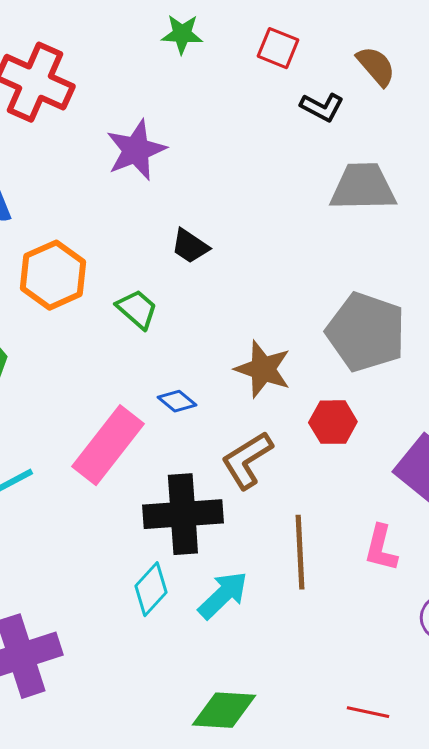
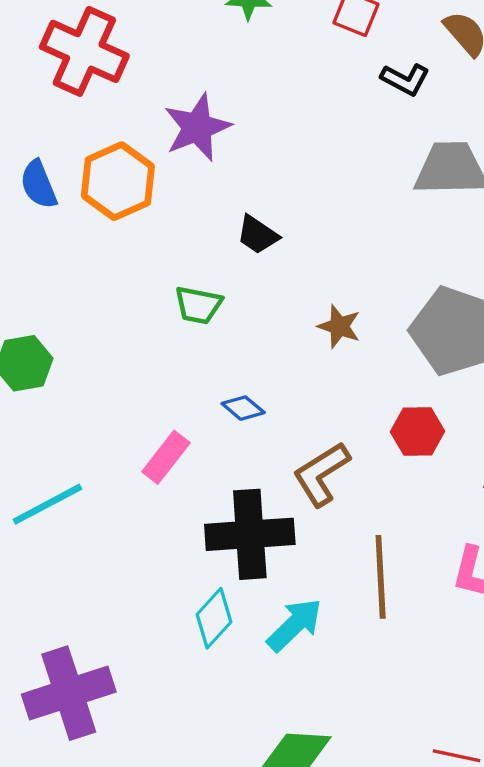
orange hexagon: (53, 275) -> (118, 181), moved
green trapezoid: (137, 309) -> (198, 305), turned 150
brown star: (263, 369) -> (339, 326), moved, size x0.7
pink rectangle: (108, 445) -> (166, 457), size x0.6

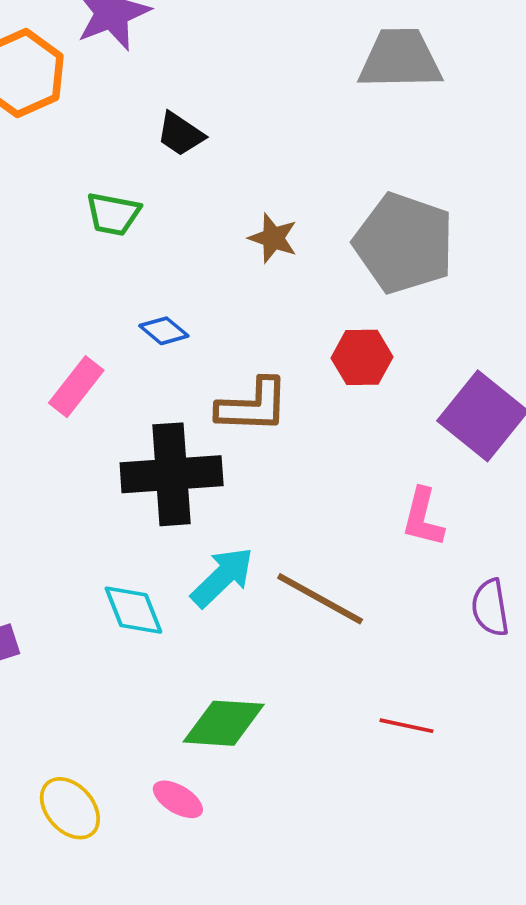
brown L-shape: (321, 474) -> (253, 406), turned -146
brown line: (381, 577) -> (320, 599), moved, turned -58
cyan diamond: (214, 618) -> (133, 610), moved, turned -64

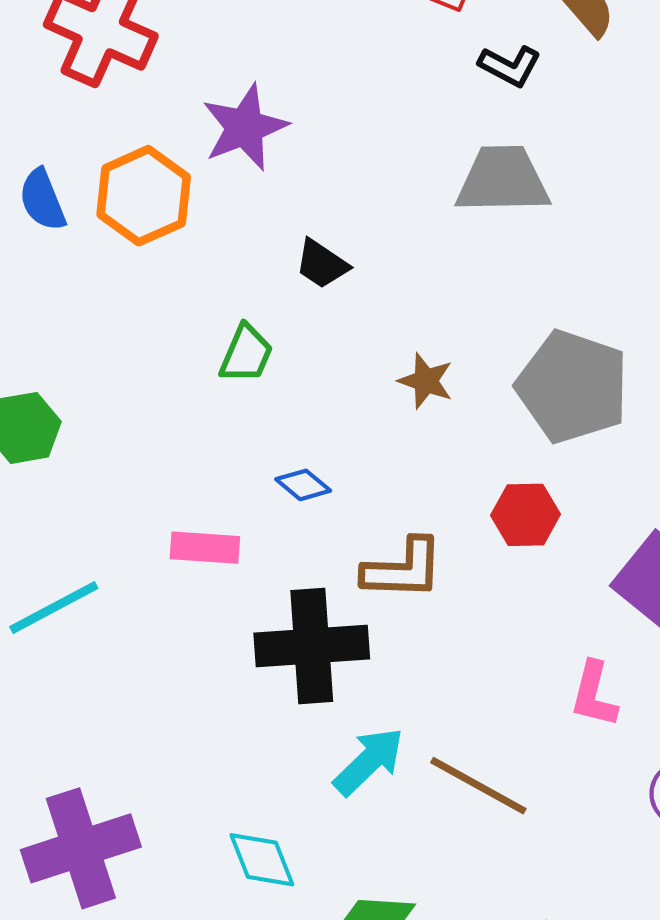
gray trapezoid: (400, 59) -> (503, 180), moved
green trapezoid: (113, 214) -> (246, 354), turned -78
pink rectangle: (76, 387) -> (205, 548), turned 56
cyan diamond: (133, 610) -> (262, 860), moved

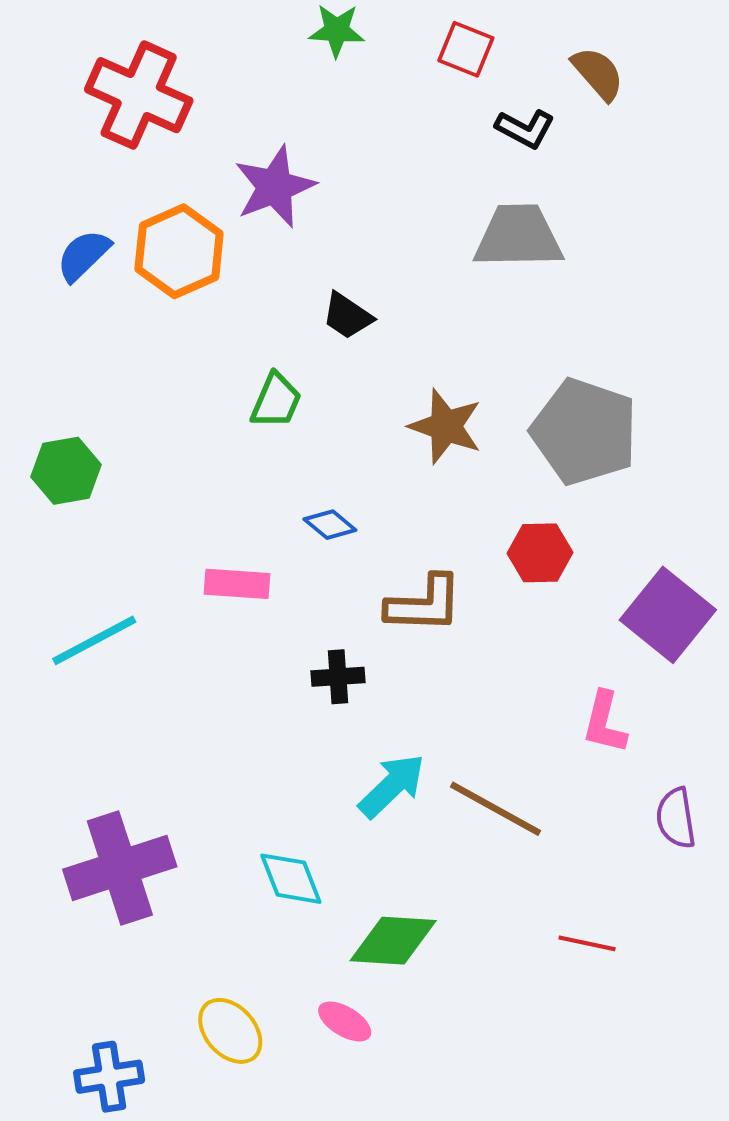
blue semicircle: (42, 200) -> (83, 255), turned 68
brown star: (426, 381) -> (446, 426), size x1.4
black cross: (312, 646) -> (338, 677), size x0.5

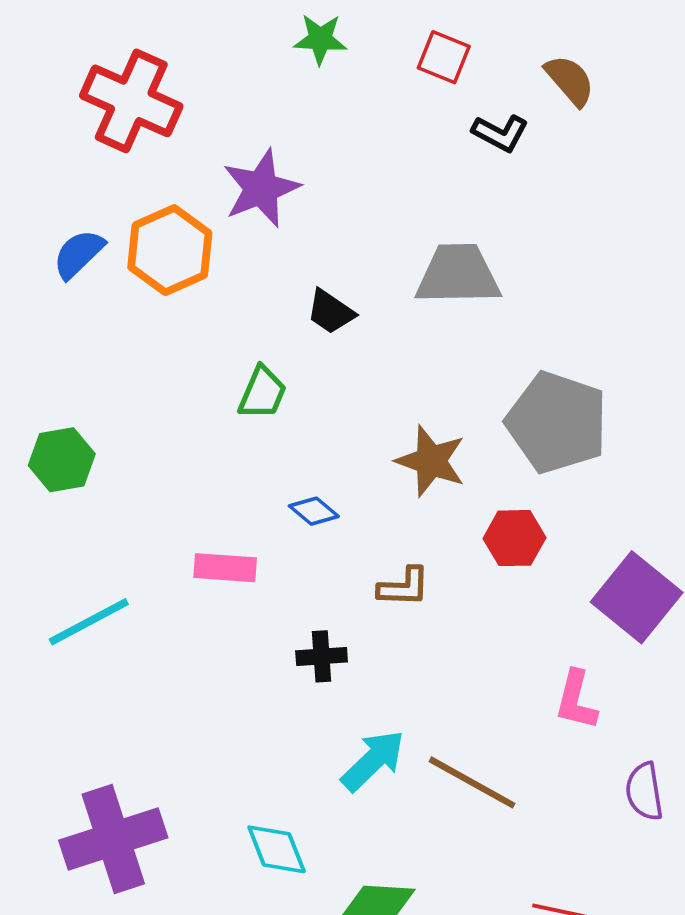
gray trapezoid: (518, 236) -> (458, 275), moved
brown star: (446, 426) -> (431, 461), moved
brown L-shape: (424, 604) -> (404, 587), size x0.7

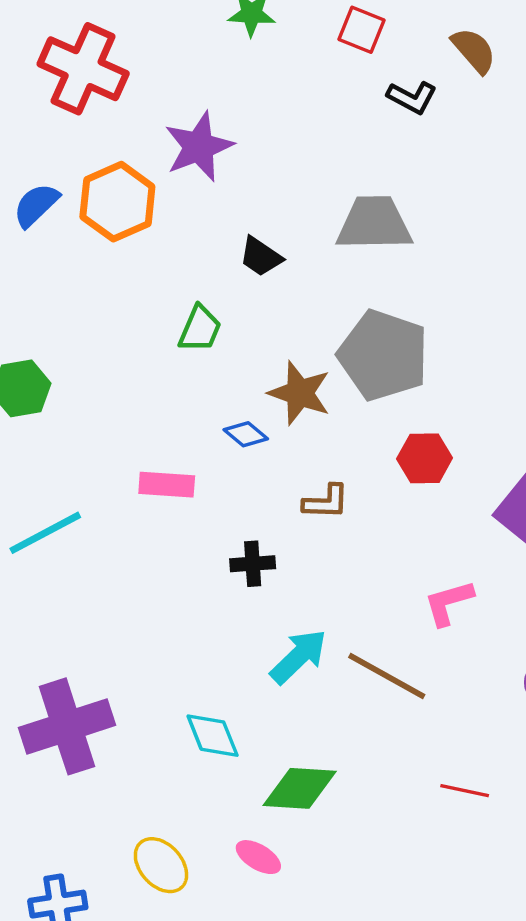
gray pentagon: (557, 422) -> (383, 355), moved
brown star: (431, 461) -> (300, 393), moved
pink L-shape: (576, 700) -> (449, 603), moved, turned 60

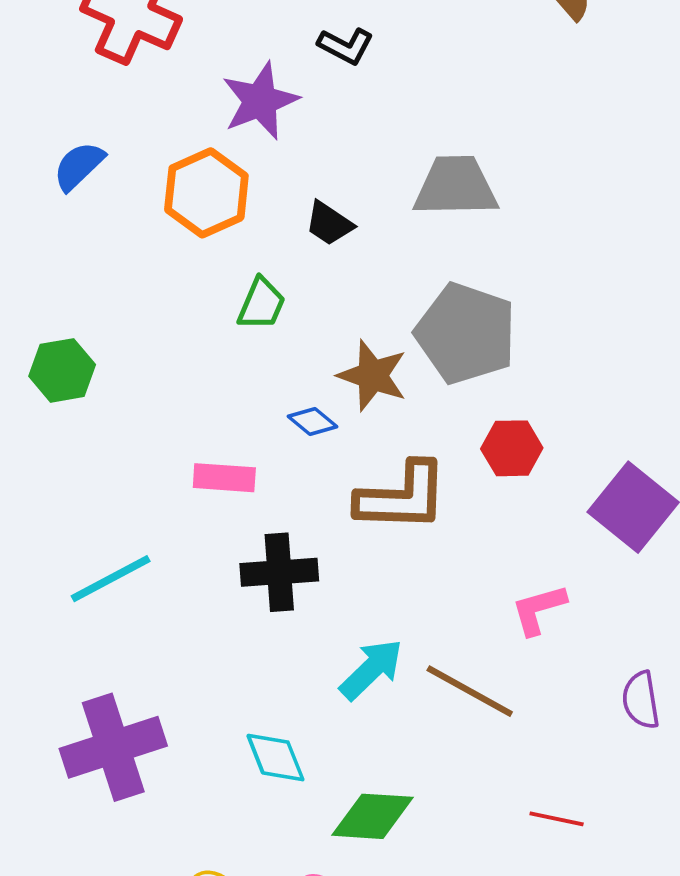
black L-shape: (412, 97) -> (346, 46), moved
orange hexagon: (117, 202) -> (206, 193), moved
brown L-shape: (326, 502) -> (402, 497), size x1.8
cyan line: (45, 533) -> (111, 579), moved
black cross: (253, 564) -> (279, 572), moved, size x1.5

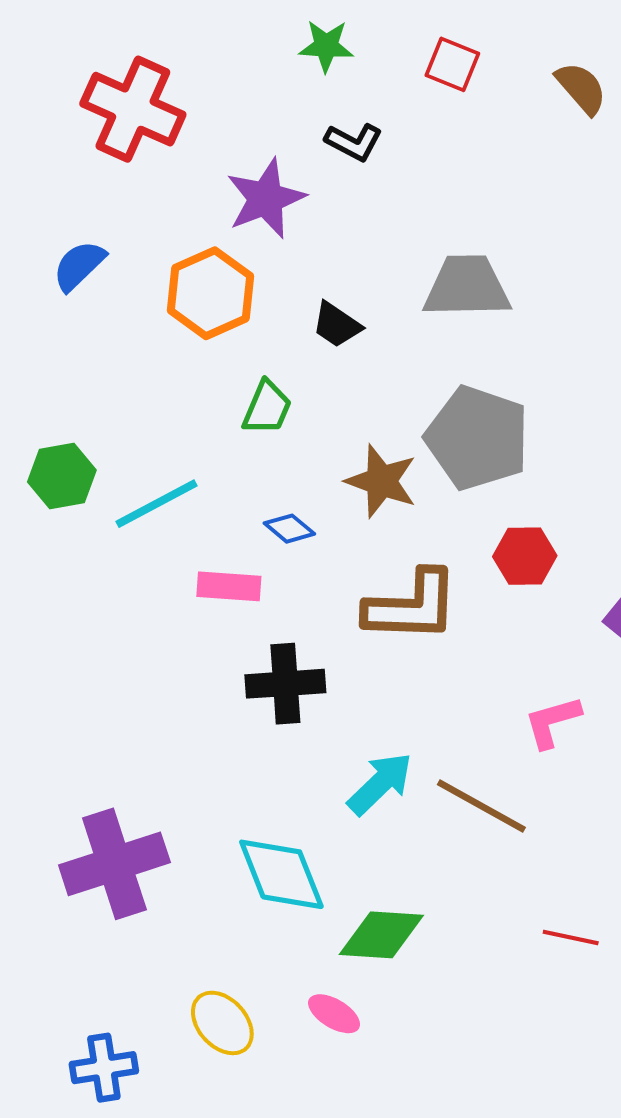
blue diamond: (313, 422) -> (289, 529), moved
cyan line: (111, 579) -> (157, 504), moved
cyan diamond: (275, 758) -> (281, 874), size x1.4

